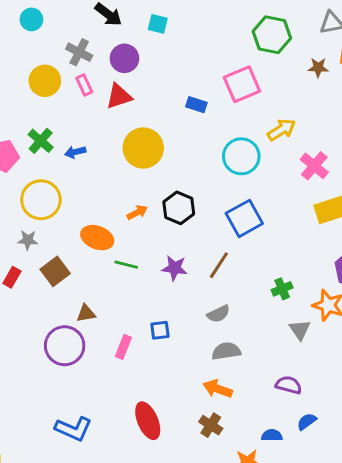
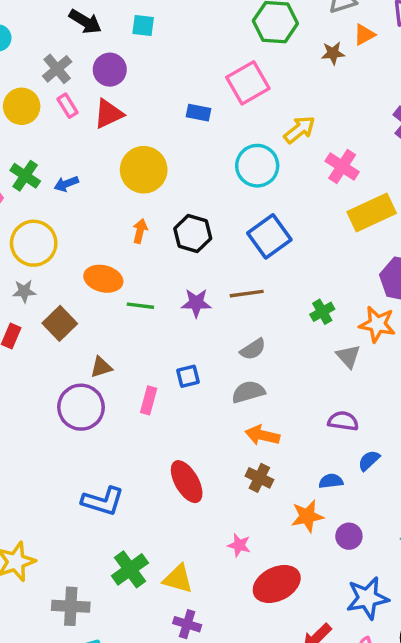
gray cross: (79, 52) -> (57, 69), turned 30
orange arrow: (137, 212) -> (140, 231), moved, turned -42
brown line: (219, 265) -> (247, 294), turned 56
gray semicircle: (226, 351) -> (248, 392), moved

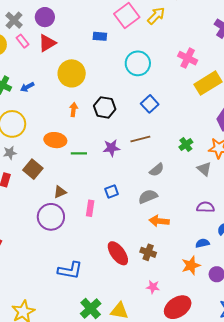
yellow arrow: (300, 130) -> (156, 16), moved
blue square: (269, 236) -> (150, 104), size x0.7
gray semicircle: (253, 349) -> (157, 170), moved
brown cross: (259, 478) -> (148, 252), moved

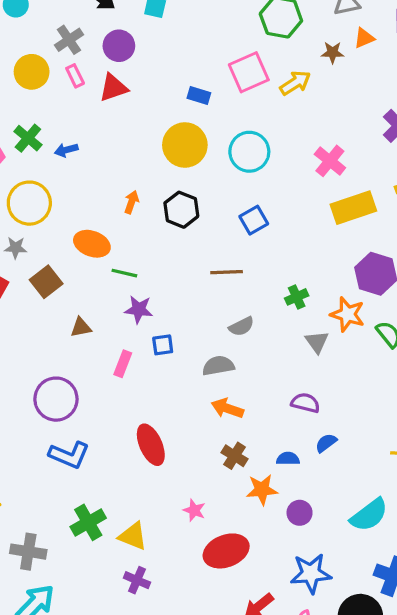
yellow circle: (72, 73) -> (185, 145), moved
purple star: (111, 148) -> (139, 309), moved
purple circle: (51, 217) -> (56, 399), moved
brown cross: (148, 252) -> (235, 456), moved

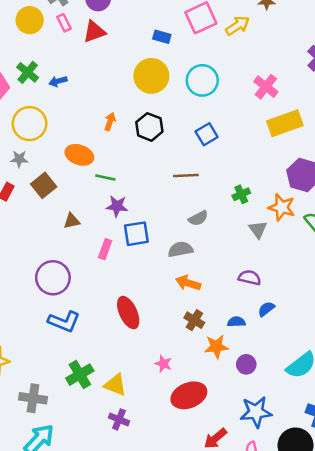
blue square: (163, 345) -> (136, 234), size x1.5

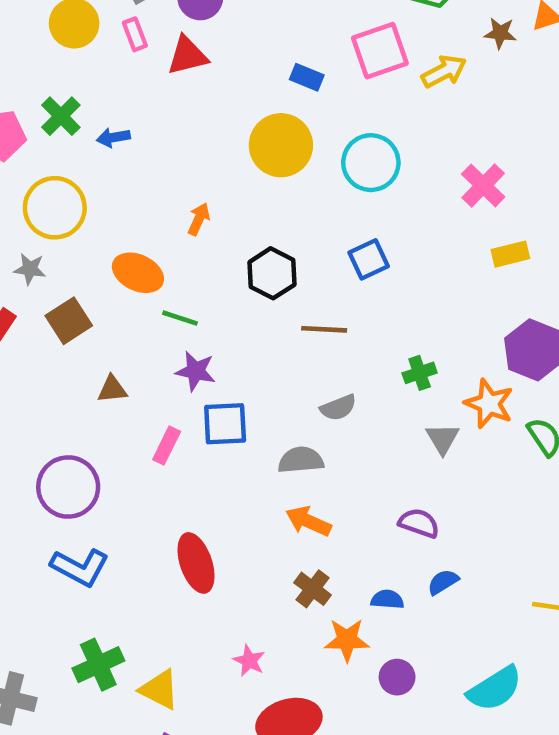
yellow rectangle: (285, 123) -> (510, 254), size x0.6
black hexagon: (149, 127) -> (272, 273), moved

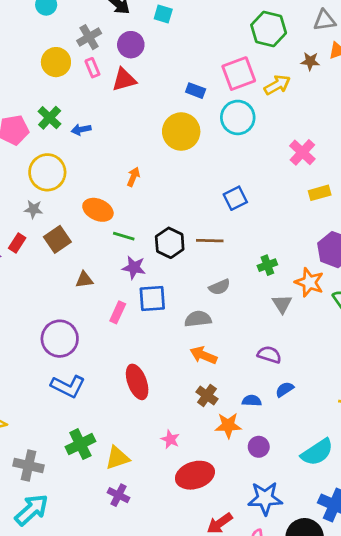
cyan circle: (371, 163) -> (238, 117), moved
black hexagon: (272, 273) -> (170, 243), moved
yellow triangle: (160, 690) -> (117, 458), turned -44

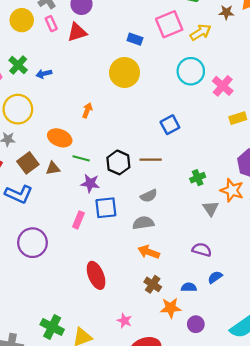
cyan circle: (238, 117) -> (191, 71), moved
brown triangle: (84, 280) -> (53, 168), moved
gray semicircle: (220, 287) -> (149, 196), moved
blue L-shape: (68, 386) -> (19, 194), moved
green cross: (80, 444) -> (52, 327), turned -35

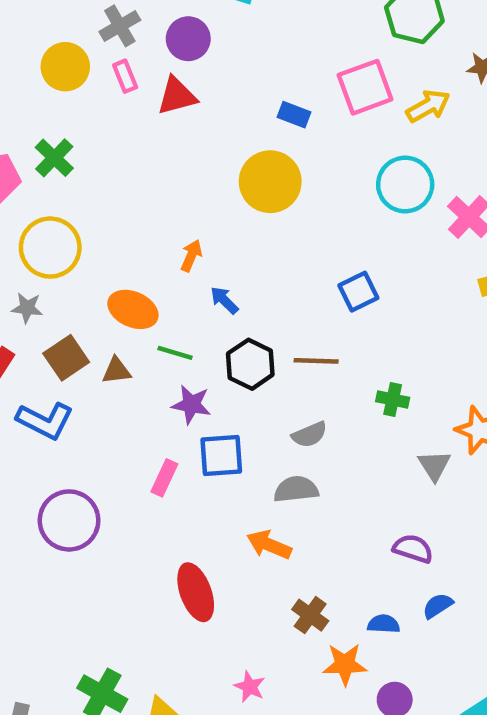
blue arrow: (44, 74) -> (224, 300), moved, turned 56
green cross: (198, 178) -> (393, 400), moved, turned 32
orange arrow: (149, 252) -> (269, 545), moved

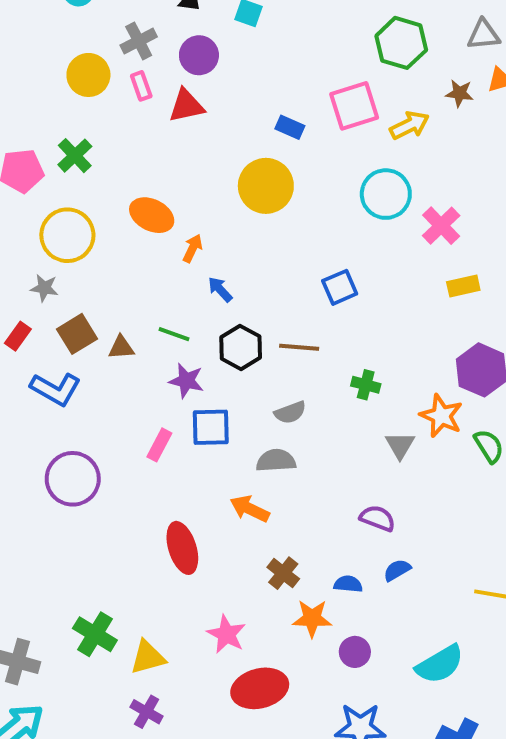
orange ellipse: (133, 309) -> (152, 215), moved
pink star: (250, 687) -> (226, 634), size x1.4

